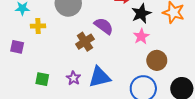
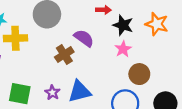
black star: (141, 13) -> (123, 25), turned -30
yellow cross: (38, 26) -> (15, 38), size x1.5
green square: (42, 79) -> (20, 94), size x1.5

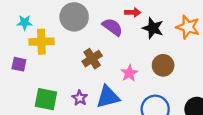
purple semicircle: (84, 38) -> (112, 27), moved
pink star: (123, 49) -> (129, 73), moved
brown circle: (139, 74) -> (163, 65), moved

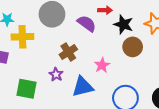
brown circle: (163, 65) -> (133, 47), moved
purple star: (80, 98) -> (56, 74), moved

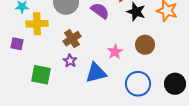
brown circle: (133, 47) -> (145, 45), moved
brown cross: (68, 52) -> (72, 39), moved

